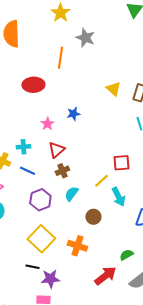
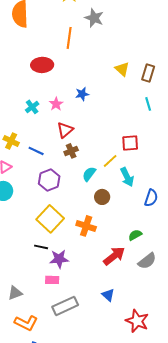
cyan cross: (23, 147) -> (32, 107), moved, turned -32
cyan semicircle: (71, 194) -> (89, 174), moved

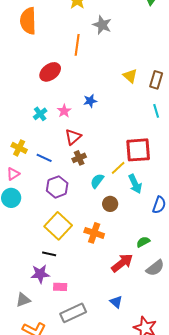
red ellipse: (42, 65) -> (50, 72), turned -35
red square: (130, 143) -> (138, 150), size x1.5
purple star: (59, 259) -> (40, 274), moved

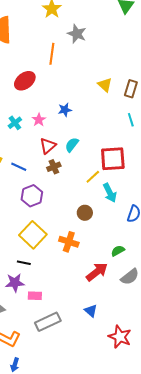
cyan semicircle: (97, 181) -> (72, 145), moved

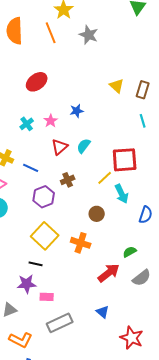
orange line: (52, 54) -> (51, 33), moved, turned -30
brown cross: (54, 167) -> (68, 180), moved

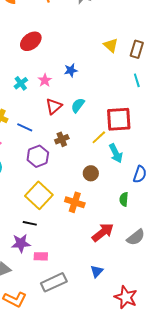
green semicircle: (130, 252) -> (124, 199), moved, turned -56
blue triangle: (103, 312) -> (97, 271), turned 32

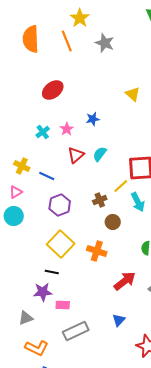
brown cross: (62, 139) -> (100, 200), moved

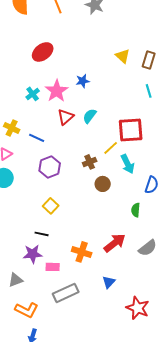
pink star: (67, 129) -> (57, 91), size x1.6
yellow square: (61, 244) -> (51, 206), size x0.6
orange cross: (97, 251) -> (82, 252), moved

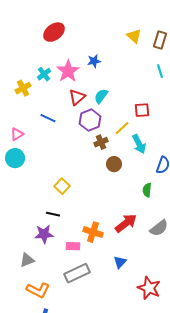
yellow cross: (12, 128) -> (23, 88), moved, turned 35
red square: (131, 130) -> (142, 110), size x0.6
purple hexagon: (50, 167) -> (90, 120), moved
pink rectangle: (53, 267) -> (73, 246), moved

